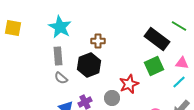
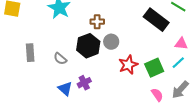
gray rectangle: (58, 56) -> (30, 53), moved
green square: (154, 66) -> (154, 68), moved
gray circle: (112, 98) -> (111, 42), moved

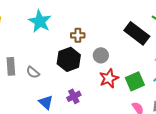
gray circle: (111, 42) -> (101, 55), moved
gray semicircle: (60, 59) -> (33, 72), moved
purple cross: (84, 83) -> (74, 96), moved

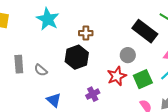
gray circle: (101, 55) -> (128, 55), moved
purple cross: (74, 96) -> (93, 94), moved

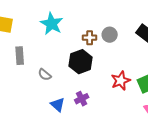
gray circle: (128, 55) -> (110, 35), moved
gray rectangle: (19, 64) -> (20, 56), moved
purple cross: (93, 94) -> (82, 99), moved

